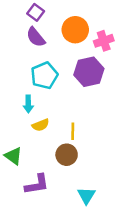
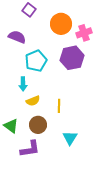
purple semicircle: (36, 37) -> (17, 37), moved, turned 150
brown circle: (67, 155) -> (38, 125), moved
cyan triangle: (86, 196) -> (70, 138), moved

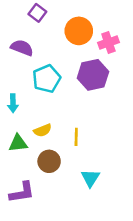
cyan arrow: (23, 84) -> (13, 103), moved
green triangle: (11, 126) -> (18, 143), moved, turned -42
purple L-shape: (30, 149) -> (22, 192), moved

